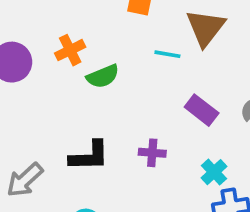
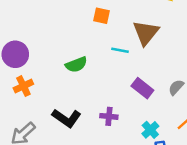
orange cross: (70, 50) -> (23, 86), moved
black L-shape: (89, 156) -> (67, 118), turned 36

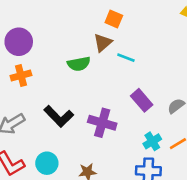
brown triangle: (146, 33) -> (103, 43), moved, size x0.7
purple cross: (109, 116) -> (102, 123), size x1.5
cyan cross: (150, 130) -> (152, 141), moved

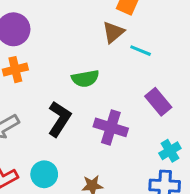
green semicircle: (79, 64) -> (85, 79), moved
black L-shape: (59, 116) -> (59, 119), turned -104

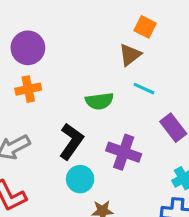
cyan line: (141, 51) -> (144, 89), moved
cyan circle: (44, 174) -> (80, 179), moved

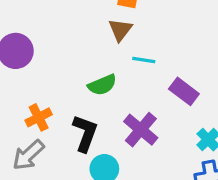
orange cross: (28, 89) -> (39, 117), moved
purple cross: (124, 152) -> (141, 130), turned 36

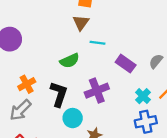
purple cross: (141, 130) -> (97, 91), turned 30

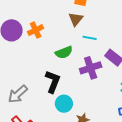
orange cross: (27, 84) -> (36, 30), moved
purple cross: (97, 91) -> (91, 68), moved

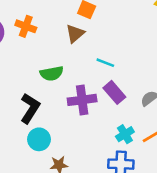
orange cross: (36, 30) -> (26, 26), moved, turned 35
cyan line: (90, 38) -> (105, 63), moved

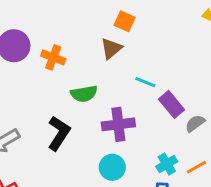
orange cross: (26, 26) -> (53, 57), moved
purple rectangle: (114, 92) -> (172, 104), moved
cyan circle: (39, 139) -> (112, 167), moved

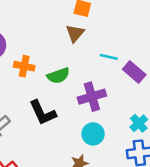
orange cross: (53, 57) -> (24, 66), moved
black L-shape: (59, 133) -> (43, 113), turned 132

